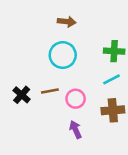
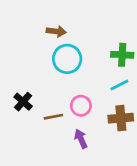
brown arrow: (67, 22) -> (56, 31), moved
brown line: (50, 91) -> (53, 117), moved

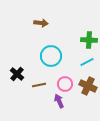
cyan circle: (67, 59) -> (51, 56), moved
pink circle: (81, 106) -> (65, 84), moved
brown cross: (121, 118) -> (88, 86), turned 30

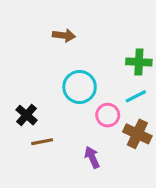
pink circle: (65, 84) -> (108, 115), moved
brown line: (39, 85) -> (42, 142), moved

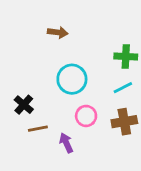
pink circle: (108, 115) -> (86, 116), moved
brown cross: (137, 134) -> (124, 122), turned -35
purple arrow: (92, 157) -> (66, 143), moved

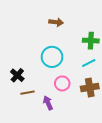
brown arrow: (58, 32) -> (56, 22), moved

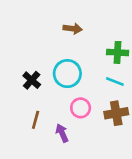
cyan line: (89, 63) -> (115, 81), turned 48
black cross: (17, 75) -> (32, 80), moved
brown line: (28, 93) -> (36, 120), turned -64

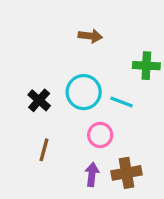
cyan line: (115, 81) -> (122, 102), moved
brown cross: (116, 113) -> (127, 173), moved
purple arrow: (62, 133) -> (92, 175), moved, turned 30

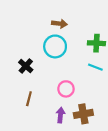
cyan circle: (84, 92) -> (55, 46), moved
cyan line: (122, 102) -> (95, 67), moved

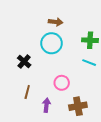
purple arrow: (61, 115) -> (46, 105), moved

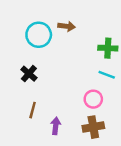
cyan circle: (52, 43) -> (39, 35), moved
pink circle: (62, 83) -> (93, 99), moved

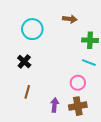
brown arrow: (67, 26) -> (70, 19), moved
purple arrow: (56, 126) -> (55, 105), moved

